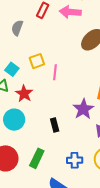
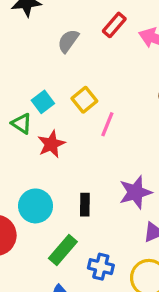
yellow square: (37, 61) -> (84, 100), turned -35
cyan circle: (14, 120) -> (36, 206), moved
green rectangle: (37, 158) -> (63, 250), moved

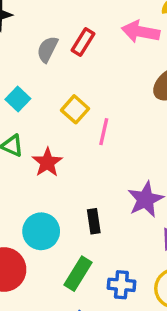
red rectangle: (114, 25) -> (83, 42), moved
cyan square: (43, 102) -> (18, 99), moved

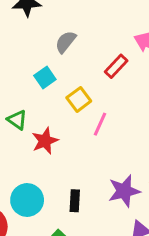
red rectangle: (83, 42) -> (116, 66), moved
cyan square: (18, 99) -> (45, 77), moved

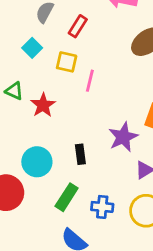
red rectangle: (116, 66) -> (78, 26), moved
yellow square: (79, 99) -> (67, 62), turned -30

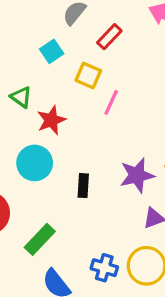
cyan circle: (37, 162) -> (35, 163), moved
green rectangle: (67, 197) -> (40, 239), moved
blue cross: (102, 207) -> (104, 268), moved

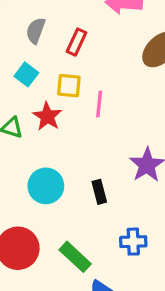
red star: (51, 120) -> (47, 116), moved
green rectangle: (40, 239) -> (75, 257), turned -72
blue cross: (104, 268) -> (133, 242), moved

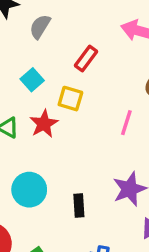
gray semicircle: (36, 31) -> (40, 27), moved
pink line: (99, 104) -> (126, 123), moved

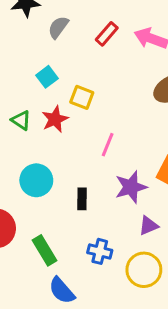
red rectangle: (86, 59) -> (107, 34), moved
pink line: (126, 123) -> (108, 145), moved

